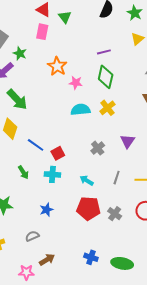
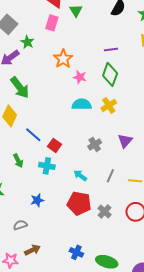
red square: (58, 153) -> (54, 145), turned -32

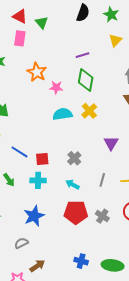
gray cross: (95, 144) -> (74, 158), moved
red square: (54, 145) -> (42, 159), turned -32
blue star: (37, 200) -> (34, 216), size x1.5

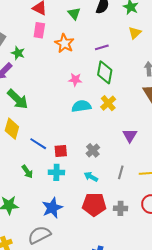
green triangle: (42, 23) -> (74, 13), moved
orange star: (37, 72) -> (64, 43), moved
gray cross: (102, 216) -> (121, 208), turned -32
gray semicircle: (21, 243) -> (39, 235), size x1.6

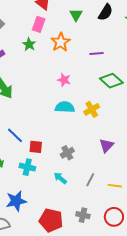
green star: (18, 53) -> (29, 44), moved
green diamond: (105, 72) -> (111, 81), moved, turned -70
red pentagon: (94, 205) -> (51, 220), moved

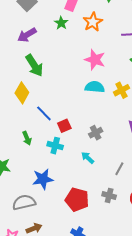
pink star: (64, 80) -> (95, 60), size x1.5
red square: (36, 147) -> (64, 126), turned -32
gray line: (90, 180) -> (119, 169), moved

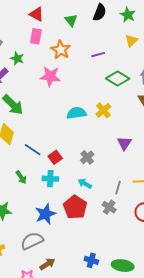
green star: (61, 23) -> (17, 58), moved
pink star: (95, 60) -> (50, 76), moved
gray cross: (109, 196) -> (109, 207), moved, turned 32
red pentagon: (77, 200) -> (75, 207), moved, turned 30

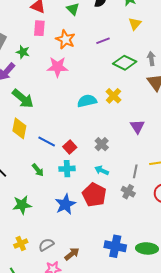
gray semicircle: (32, 241) -> (46, 245), moved, size x0.7
blue cross: (91, 260) -> (115, 246), size x1.5

